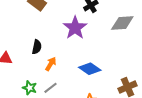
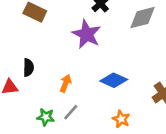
black semicircle: (37, 47) -> (28, 68), moved

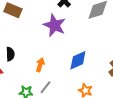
blue diamond: (114, 80) -> (78, 60), turned -45

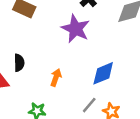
gray line: (46, 87) -> (89, 105), moved

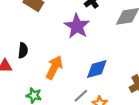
orange arrow: (56, 77) -> (54, 67), size x1.5

